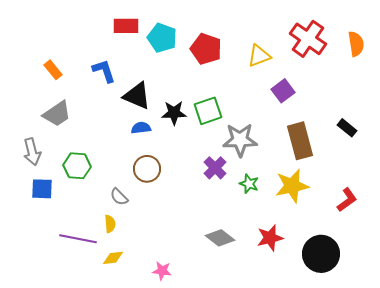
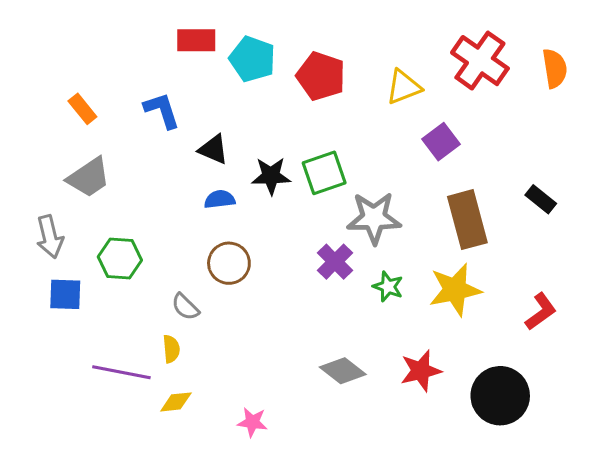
black triangle: (137, 96) -> (213, 149), size x0.7

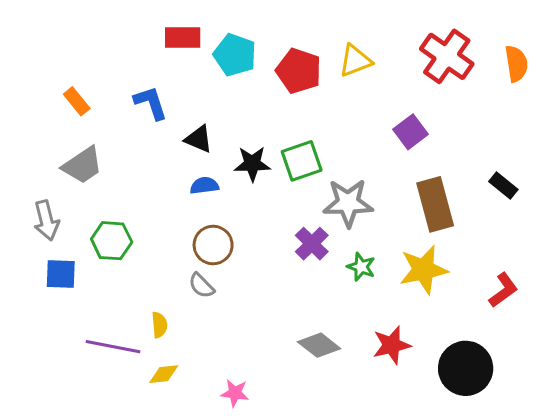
yellow triangle: (404, 87) -> (355, 61), moved
gray semicircle: (185, 307) -> (201, 286), moved

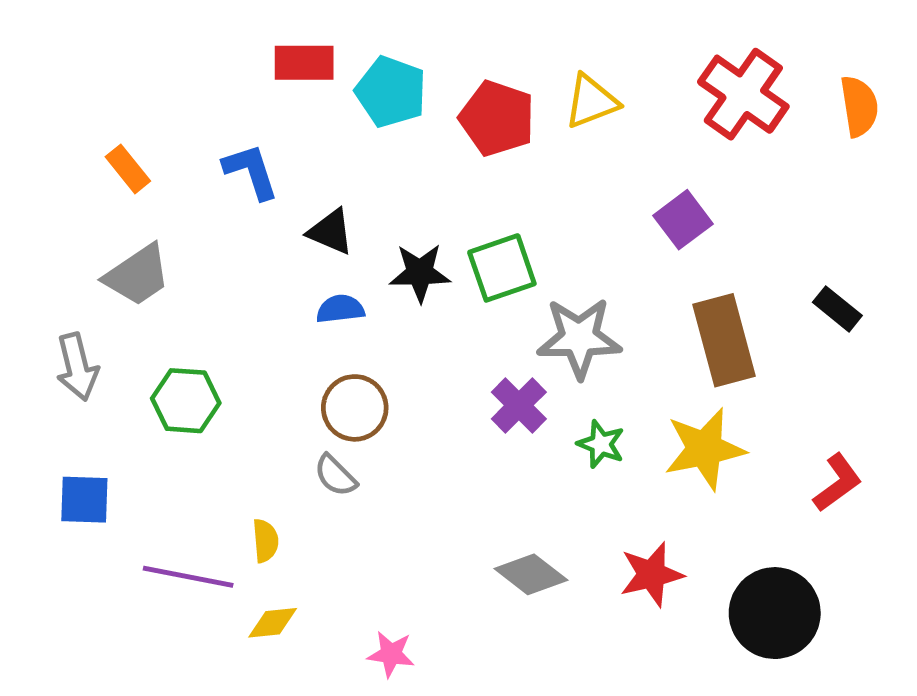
blue square: (61, 274) -> (84, 500), moved

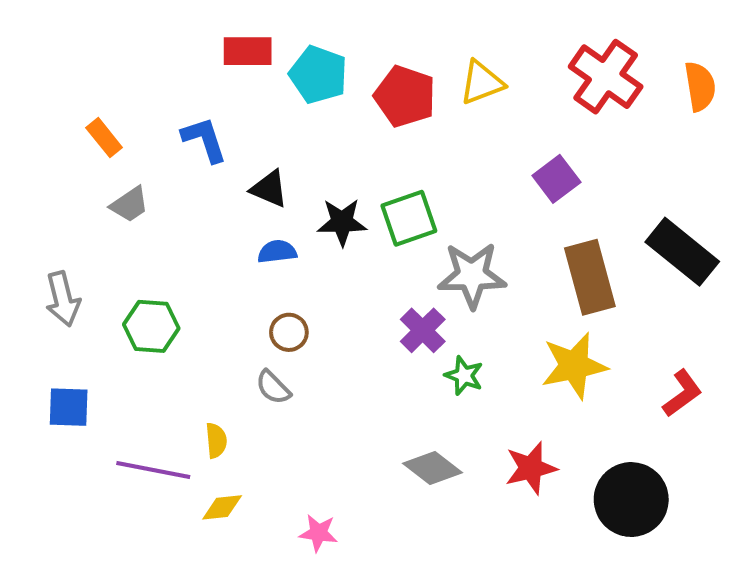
gray trapezoid: (137, 275) -> (130, 204), moved, size x0.7
black rectangle: (837, 309) -> (682, 252), size x1.8
brown circle: (355, 408) -> (289, 332), size x0.7
green star: (601, 444) -> (464, 376), moved

